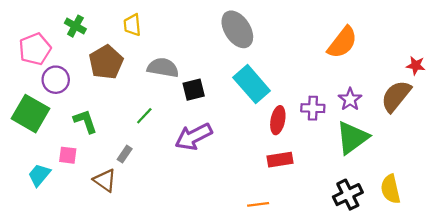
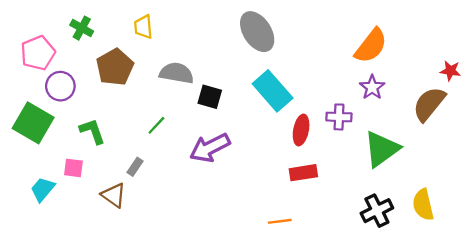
black square: (194, 90) -> (210, 97), turned 30
purple star: (350, 99) -> (372, 87), moved

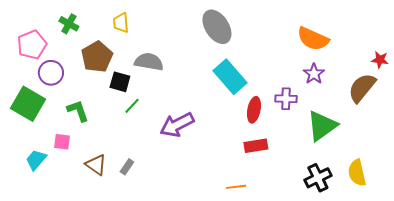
orange semicircle: (371, 46) -> (313, 39), turned 76
black square: (210, 97) -> (120, 82), moved
gray rectangle: (135, 167) -> (127, 167), moved

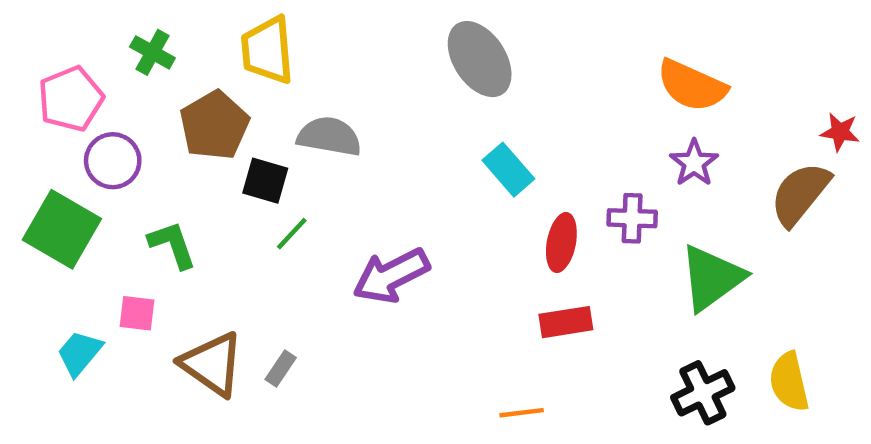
yellow trapezoid: (121, 23) -> (267, 50), size x1.5
cyan rectangle: (230, 77) -> (508, 170), size x0.7
brown triangle: (96, 165) -> (212, 364), size x1.4

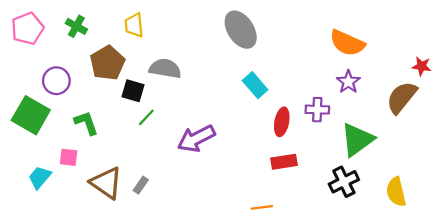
yellow trapezoid: (267, 50) -> (134, 25), size x0.7
pink pentagon: (71, 99) -> (27, 29), moved
black cross: (703, 393) -> (344, 182), moved

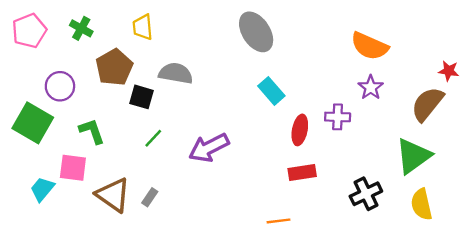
green line: (146, 117) -> (153, 138), moved
green triangle: (357, 140) -> (413, 156), moved
pink square: (69, 157) -> (73, 168), size x1.4

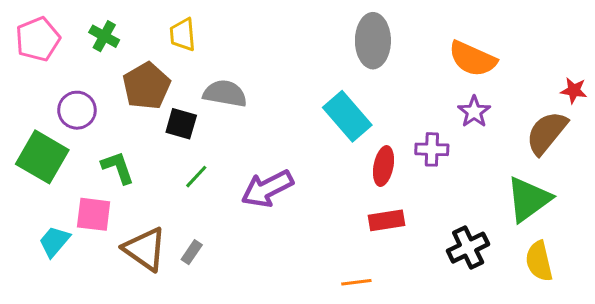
gray ellipse: (256, 32) -> (373, 41), moved, turned 33
cyan rectangle: (271, 91) -> (347, 116), size x1.4

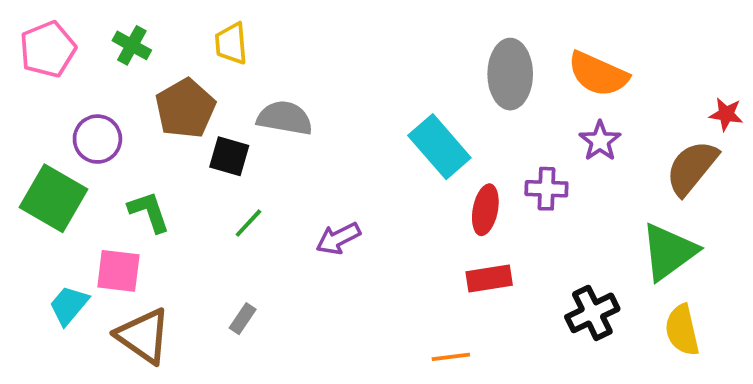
gray ellipse: (373, 41) -> (510, 74), moved
purple arrow: (267, 189) -> (338, 238), size x0.7
brown triangle: (145, 249) -> (143, 336), moved

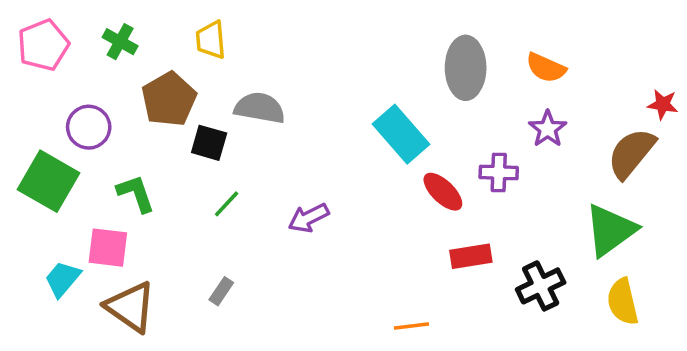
orange semicircle: (598, 74) -> (546, 68), size x0.7
red ellipse: (485, 210) -> (443, 192), turned -57
red rectangle: (489, 279) -> (471, 256), moved

